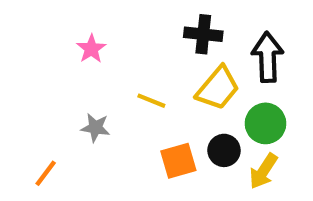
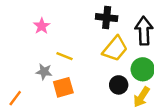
yellow line: (151, 101) -> (65, 56), moved
orange square: (178, 161) -> (63, 87), moved

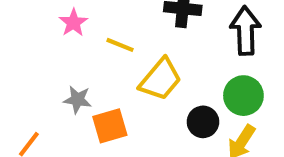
yellow trapezoid: (115, 49) -> (160, 79), moved
yellow line: (65, 56) -> (120, 45), moved

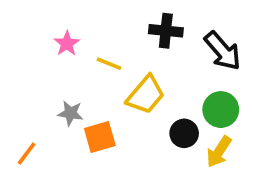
black arrow: (245, 31) -> (223, 51), turned 141

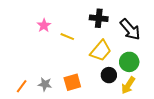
yellow trapezoid: (146, 95) -> (101, 51), moved
gray star: (71, 113) -> (45, 84), moved
orange square: (100, 137) -> (72, 82), moved

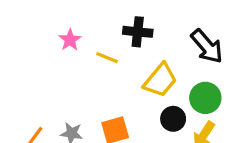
black cross: (99, 18) -> (138, 32), moved

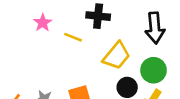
black arrow: (207, 46) -> (155, 28), turned 36

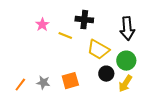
yellow trapezoid: (117, 56) -> (98, 50), turned 80

